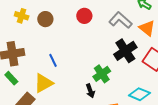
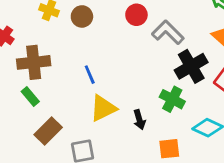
gray L-shape: (120, 20) -> (168, 32), moved
green cross: (102, 74) -> (172, 99), moved, turned -30
yellow triangle: (43, 83) -> (103, 108), moved

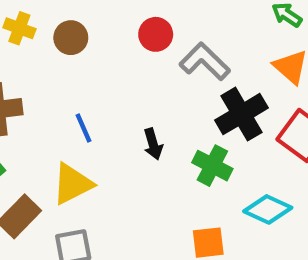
yellow triangle: (103, 108) -> (72, 184), moved
black arrow: (139, 120) -> (153, 144), moved

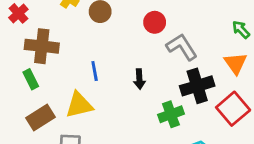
black arrow: (153, 144) -> (139, 79), moved
green cross: (212, 166) -> (171, 114), turned 30

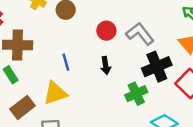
red circle: (155, 22) -> (106, 31), moved

